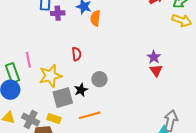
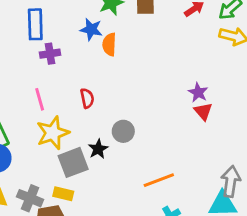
purple cross: (58, 13) -> (50, 54), moved
pink line: (28, 60) -> (40, 99), moved
orange line: (90, 115) -> (159, 180), moved

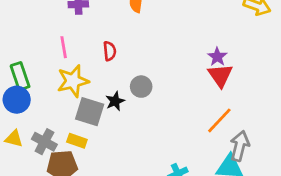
red triangle: (203, 111) -> (220, 75), size x1.4
gray square: (73, 162) -> (90, 112), turned 32
orange line: (159, 180) -> (219, 120), moved, turned -32

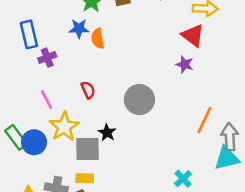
red triangle: (220, 75) -> (193, 36), moved
gray circle: (141, 87) -> (139, 100), moved, size x1.5
blue circle: (17, 100) -> (34, 142), moved

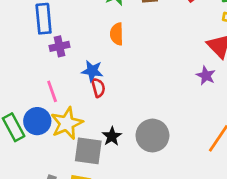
blue star: (79, 29) -> (92, 71), moved
gray circle: (139, 100) -> (152, 136), moved
blue circle: (34, 142) -> (37, 121), moved

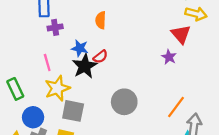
red semicircle: (98, 88) -> (100, 57), moved, turned 64
blue circle: (37, 121) -> (33, 117), moved
black star: (112, 136) -> (85, 66), moved, size x1.6

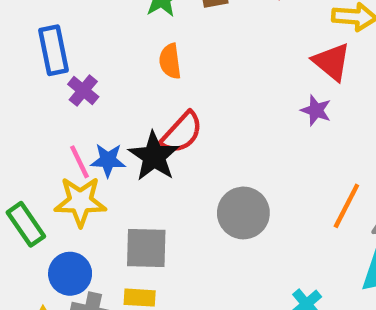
purple cross: (55, 27) -> (83, 91), turned -32
blue star: (80, 48) -> (108, 160), moved
red semicircle: (100, 57) -> (182, 133), size x1.5
yellow star: (57, 88) -> (80, 202), moved, turned 30

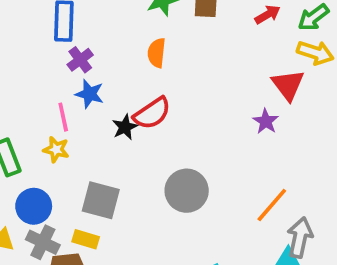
black star: (154, 156) -> (125, 127), size x0.6
blue star: (108, 160) -> (90, 94), moved
yellow star: (80, 202) -> (56, 150), size x0.6

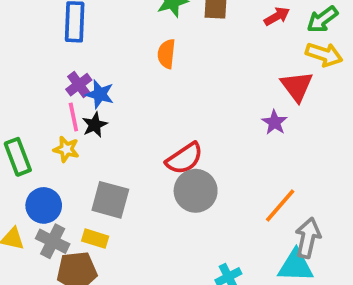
purple cross: (80, 60) -> (79, 85), moved
red semicircle: (152, 113) -> (184, 158), moved
black star: (125, 127) -> (95, 125), moved

